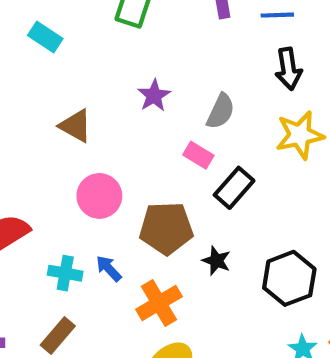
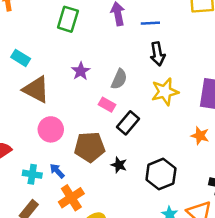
cyan rectangle: (45, 37) -> (21, 58), moved
brown triangle: (76, 126) -> (36, 89), size x1.4
orange cross: (159, 303) -> (71, 198), moved

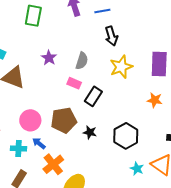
pink circle: (51, 129) -> (30, 120), moved

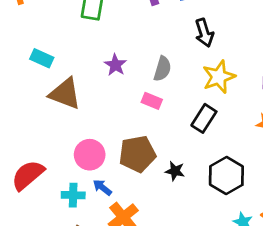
black rectangle: (93, 96) -> (204, 118), moved

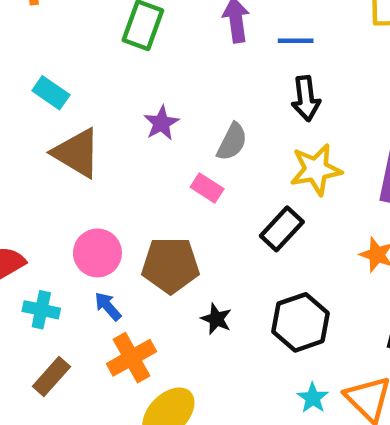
black star: (175, 171) -> (216, 319), moved
cyan cross: (73, 195) -> (41, 310), moved

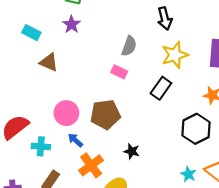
purple star: (161, 123) -> (72, 24), moved
brown triangle: (77, 153) -> (49, 62), size x0.7
black star: (216, 319) -> (132, 151), moved
black hexagon: (300, 322) -> (196, 129), moved

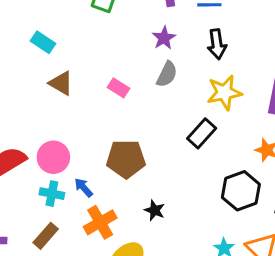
purple star: (72, 24) -> (164, 38), moved
pink rectangle: (119, 72) -> (119, 88), moved
pink circle: (66, 113) -> (53, 157), moved
cyan cross: (41, 146) -> (52, 194), moved

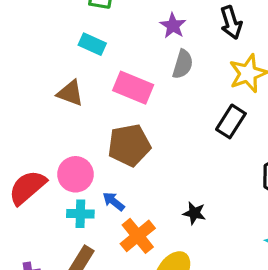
cyan rectangle: (43, 42) -> (92, 44), moved
pink rectangle: (119, 88) -> (133, 88), size x1.6
brown pentagon: (126, 159) -> (129, 145), moved

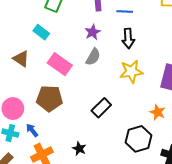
black rectangle: (231, 121) -> (101, 108), moved

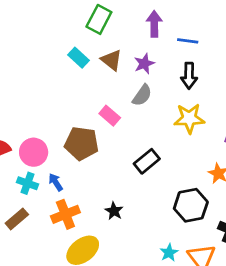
brown triangle: (21, 59) -> (111, 60), moved
pink rectangle: (60, 64) -> (110, 116), moved, size x0.7

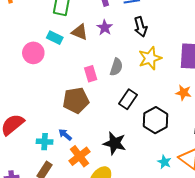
gray semicircle: (142, 95) -> (116, 67), moved
pink rectangle: (110, 116) -> (91, 74), turned 49
pink circle: (34, 152) -> (33, 53), moved
black hexagon: (191, 205) -> (155, 120), moved
black star: (114, 211) -> (115, 143), size x1.6

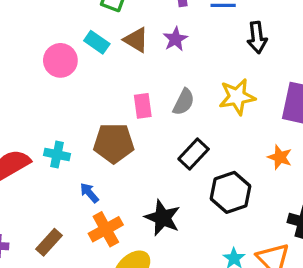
black arrow: (140, 27) -> (257, 37), moved
cyan cross: (45, 142) -> (57, 155), moved

